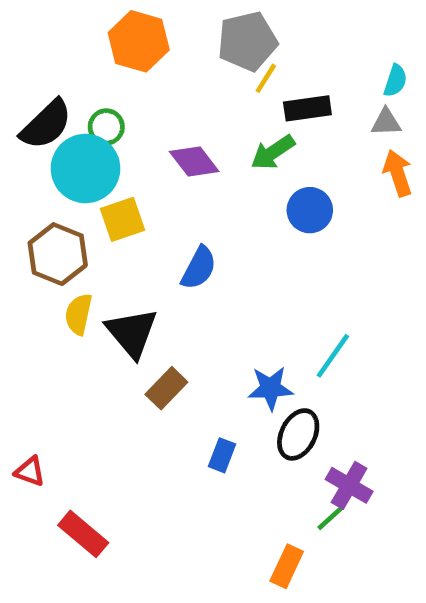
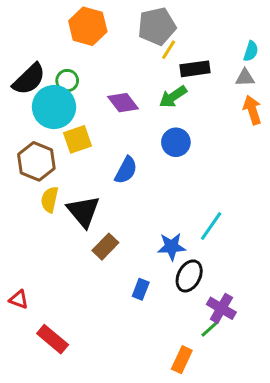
blue circle: (310, 210) -> (176, 142), moved

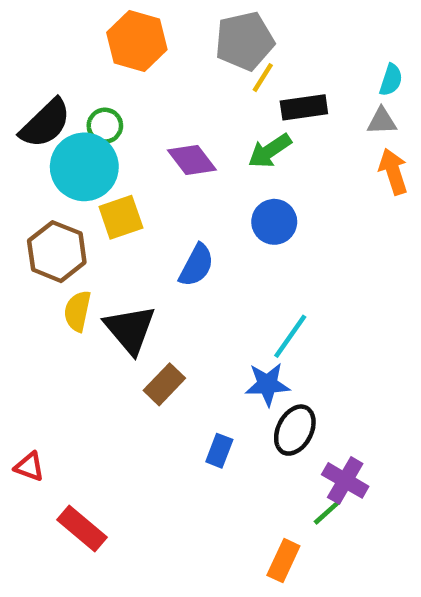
cyan line: (211, 226) -> (290, 336), moved

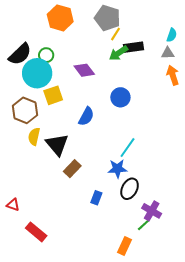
gray pentagon: (244, 41) -> (107, 18), turned 30
green arrow: (270, 151) -> (118, 53), moved

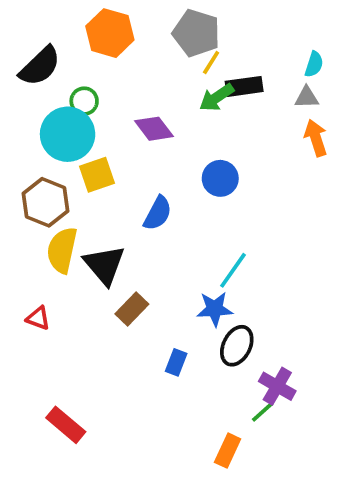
black semicircle: (20, 54) -> (40, 66), moved
yellow semicircle: (34, 137) -> (62, 250), size x1.4
red triangle: (13, 205) -> (38, 318), moved

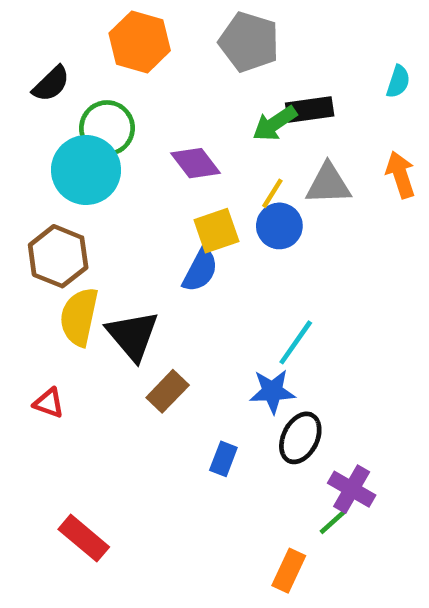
yellow line: (211, 62) -> (272, 193), moved
black semicircle: (40, 66) -> (51, 84), size x0.7
gray triangle: (307, 97) -> (328, 184), moved, size x1.5
green circle: (84, 101) -> (107, 128), size x1.5
yellow square: (97, 175) -> (216, 231), moved

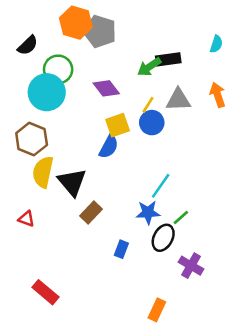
gray pentagon: (249, 42) -> (100, 31), moved
green line: (333, 522) -> (181, 218), moved

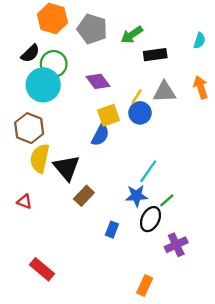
orange hexagon: (76, 23) -> (52, 18), moved
black semicircle: (28, 45) -> (30, 53), moved
green arrow: (149, 67) -> (132, 35), moved
purple cross: (191, 266) -> (176, 245), turned 35

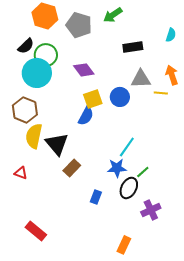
green arrow: (132, 35) -> (113, 15), moved
yellow line: (136, 97) -> (161, 93), moved, turned 64

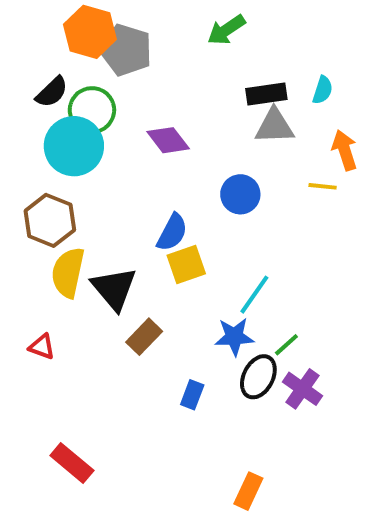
gray pentagon: (79, 25) -> (126, 50), moved
cyan semicircle: (171, 35) -> (323, 90), moved
gray triangle: (141, 79) -> (274, 126), moved
yellow square: (93, 99) -> (186, 264), moved
purple cross: (151, 210) -> (303, 389), moved, turned -30

